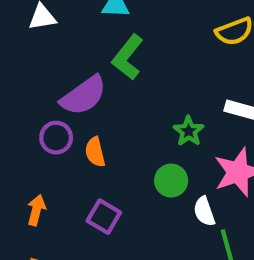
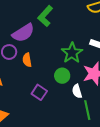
green star: (189, 131) -> (72, 53), size x1.5
purple square: (104, 217) -> (39, 92), moved

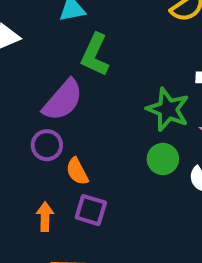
orange semicircle: (27, 60) -> (77, 171), moved
purple square: (39, 92) -> (91, 210), moved

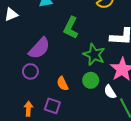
green L-shape: (95, 55) -> (71, 28), moved
orange semicircle: (77, 171) -> (62, 84), moved

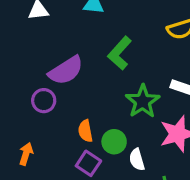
green circle: (91, 80) -> (114, 142), moved
white semicircle: (110, 92) -> (137, 160), moved
purple square: (52, 106) -> (88, 163), moved

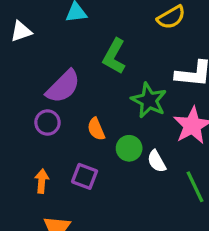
orange semicircle: (85, 131) -> (96, 129), moved
purple square: (88, 163) -> (85, 176), moved

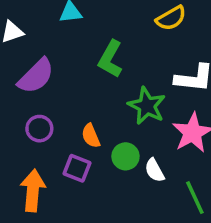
purple semicircle: (63, 87) -> (36, 76), moved
purple square: (85, 176) -> (77, 168), moved
orange arrow: (42, 181) -> (33, 190), size x1.6

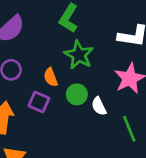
green star: (147, 106) -> (79, 55), moved

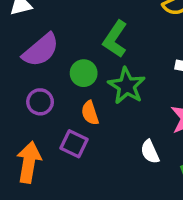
green circle: (77, 94) -> (84, 73), moved

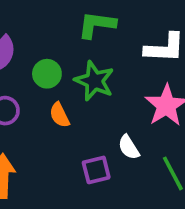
green L-shape: (115, 39) -> (97, 25), moved, turned 72
purple square: (74, 144) -> (96, 170), moved, turned -32

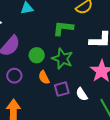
purple square: (96, 170) -> (62, 89), moved

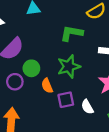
green circle: (37, 55) -> (31, 68), moved
green star: (62, 59) -> (69, 66), turned 30

